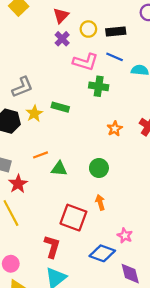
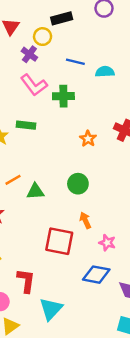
black rectangle: (116, 32) -> (62, 18), moved
purple cross: (62, 39) -> (29, 54), moved
pink L-shape: (85, 62) -> (34, 85), moved, turned 45
pink star: (125, 235) -> (107, 243), moved
red L-shape: (52, 247) -> (26, 281), moved

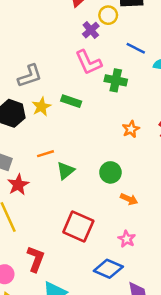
green triangle: (35, 191) -> (66, 171), turned -48
orange arrow: (85, 220) -> (129, 199), moved, turned 126

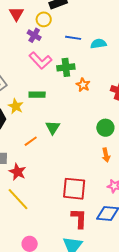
orange star: (131, 129) -> (83, 85), moved
green triangle: (66, 171) -> (53, 127), moved
green circle: (110, 172) -> (105, 128), moved
orange arrow: (129, 199) -> (106, 155), turned 72
red L-shape: (36, 259) -> (79, 218), moved

